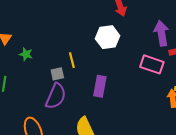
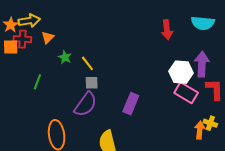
white hexagon: (108, 37) -> (181, 72), moved
yellow line: (72, 60) -> (87, 63), moved, turned -35

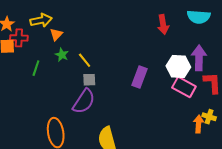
yellow arrow: (29, 21) -> (41, 20), moved
orange triangle: (48, 37) -> (56, 34), moved
green line: (37, 82) -> (36, 68), moved
purple rectangle: (131, 104) -> (140, 77), moved

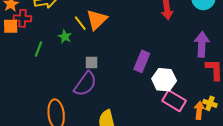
orange triangle: (56, 34) -> (97, 20), moved, size x1.6
yellow line: (85, 60) -> (80, 23), moved
white hexagon: (178, 67) -> (164, 80), moved
pink rectangle: (184, 87) -> (174, 101), moved

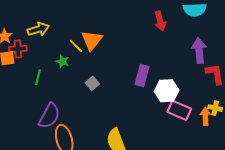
gray square: (91, 62) -> (92, 83), turned -32
purple semicircle: (85, 84) -> (49, 116), moved

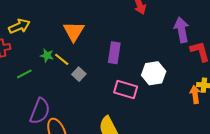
yellow line: (76, 46) -> (62, 59), moved
purple rectangle: (142, 76) -> (114, 53), moved
green line: (38, 77) -> (24, 74), turned 56
pink rectangle: (179, 110) -> (126, 89), moved

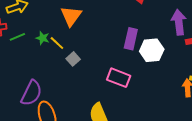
purple rectangle: (114, 53) -> (131, 39), moved
white hexagon: (154, 73) -> (152, 50), moved
green line: (24, 74) -> (17, 37), moved

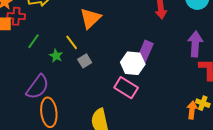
green line: (17, 37) -> (34, 41), moved, turned -42
green star: (43, 38) -> (56, 56), moved
white hexagon: (152, 50) -> (133, 63), moved

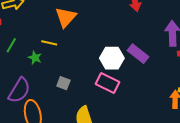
yellow line: (72, 42) -> (49, 43), turned -35
purple rectangle: (145, 51) -> (138, 54), moved, turned -70
gray square: (85, 61) -> (63, 83), moved, turned -32

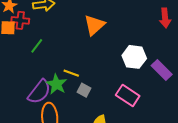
yellow line: (49, 43) -> (71, 73), moved
green star: (35, 58) -> (57, 84), moved, size x1.5
white hexagon: (112, 58) -> (134, 57), moved

